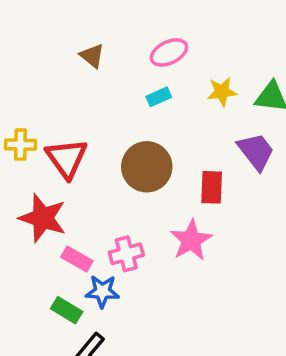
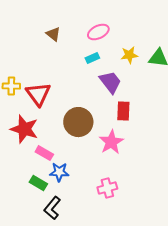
purple trapezoid: (256, 151) -> (110, 82), moved
brown circle: (147, 167) -> (78, 122), moved
pink cross: (126, 254) -> (107, 188), moved

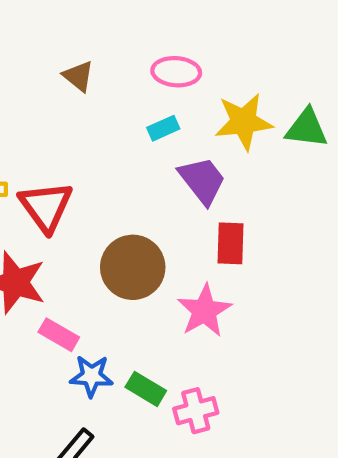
pink ellipse: (98, 32) -> (176, 72), turned 30
yellow star: (129, 55) -> (244, 122), size x1.5
green rectangle: (38, 183) -> (146, 389), moved

